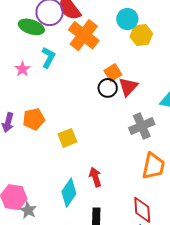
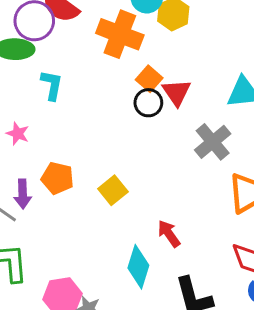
orange cross: (84, 35) -> (120, 34), moved
pink star: (22, 69) -> (18, 134), moved
orange pentagon: (34, 119) -> (57, 178), turned -30

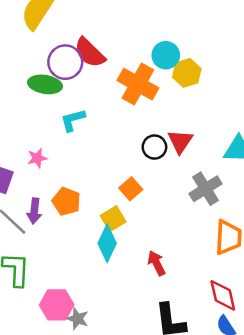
orange square: (149, 79) -> (131, 189), moved
cyan L-shape: (52, 85) -> (73, 120), turned -124
pink star: (18, 134) -> (37, 158), turned 30
cyan diamond: (138, 267) -> (107, 243), moved

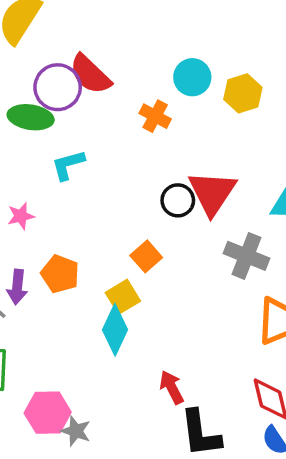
yellow hexagon: (187, 73) -> (243, 93), moved
orange cross: (138, 84) -> (155, 116), size x0.6
red triangle: (180, 141) -> (212, 193), size x1.4
gray cross: (206, 189) -> (247, 256), turned -36
red arrow: (156, 263) -> (172, 387), moved

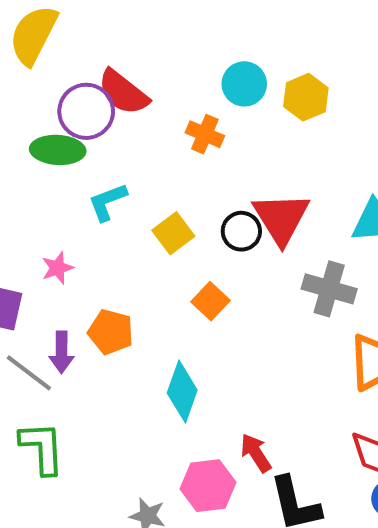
yellow square: (123, 297) -> (173, 233), moved
pink hexagon: (48, 413) -> (208, 486), moved

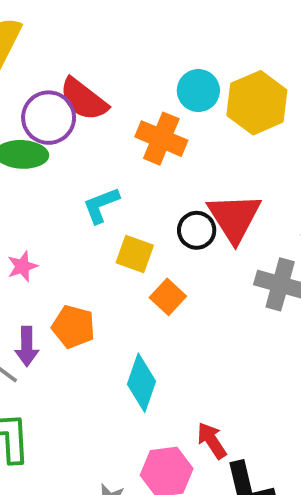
yellow hexagon: (306, 97) -> (257, 103), size x1.4
orange cross: (205, 134) -> (161, 139), size x1.4
cyan L-shape: (107, 202) -> (101, 205), moved
yellow square: (173, 233) -> (135, 254), moved, turned -33

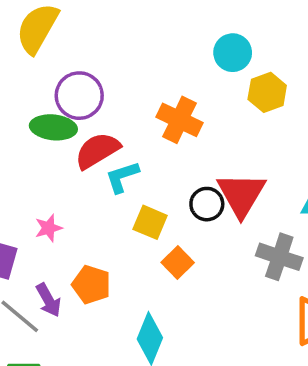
cyan circle: (198, 91) -> (233, 53), moved
red semicircle: (84, 99) -> (97, 151), moved, turned 108
yellow hexagon: (257, 103) -> (267, 92), size x0.7
purple arrow: (27, 346) -> (48, 300), turned -32

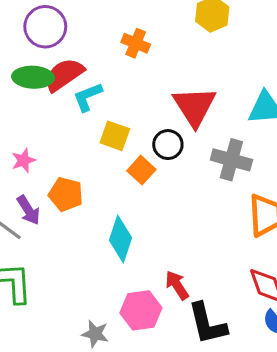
orange cross: (180, 120) -> (136, 43), size x0.7
green ellipse: (53, 127) -> (33, 77), moved
black circle: (207, 204) -> (168, 145), moved
pink star: (48, 228) -> (23, 160), moved

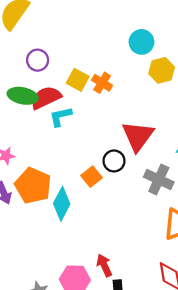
purple circle: (45, 27) -> (38, 60), size x0.7
yellow square: (115, 136) -> (78, 80), moved
orange pentagon: (66, 194) -> (33, 186), size x1.4
cyan diamond: (120, 239) -> (62, 204), moved

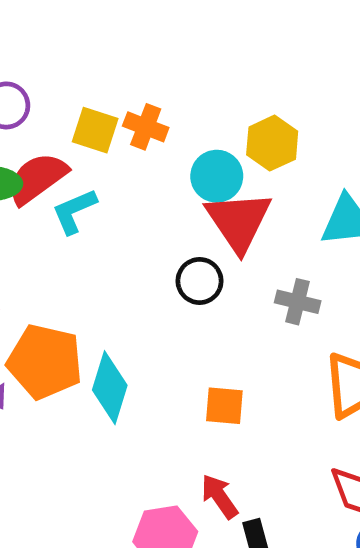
cyan circle: (142, 42) -> (217, 176), moved
yellow hexagon: (162, 70) -> (272, 143), moved
orange square: (91, 177) -> (224, 406), moved, turned -36
gray cross: (159, 180) -> (298, 302), size x0.7

